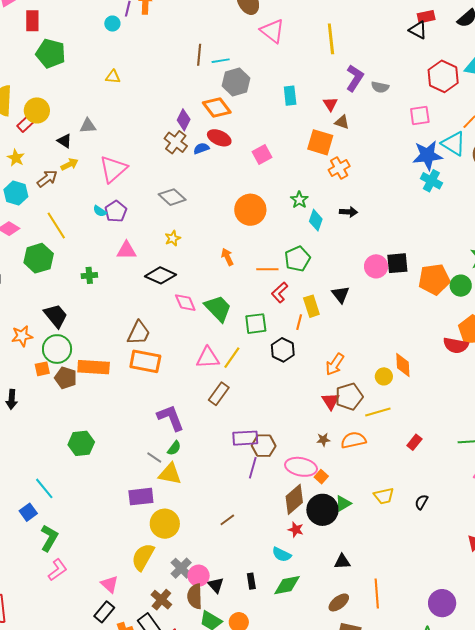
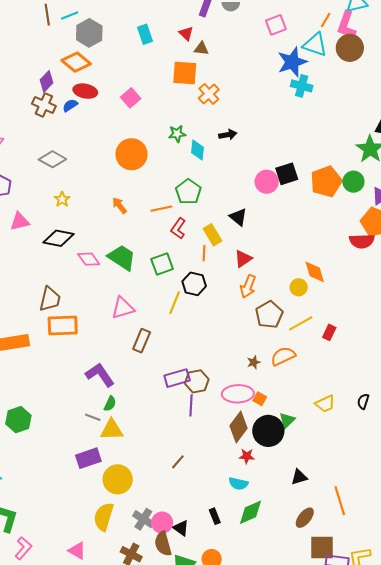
purple diamond: (184, 120) -> (47, 81), turned 30
green star: (299, 200) -> (177, 134), turned -30
yellow line: (232, 358) -> (175, 303), moved
red triangle: (331, 401) -> (243, 259), moved, turned 42
red rectangle: (414, 442) -> (329, 332), moved

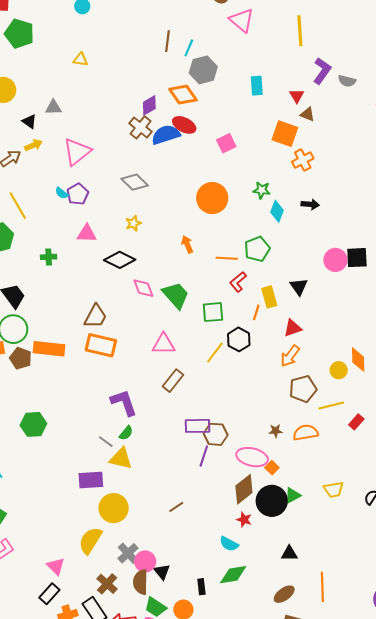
cyan line: (70, 16) -> (189, 48), turned -60
blue semicircle: (70, 105) -> (166, 135), size x1.8
black rectangle: (215, 516) -> (201, 587), moved

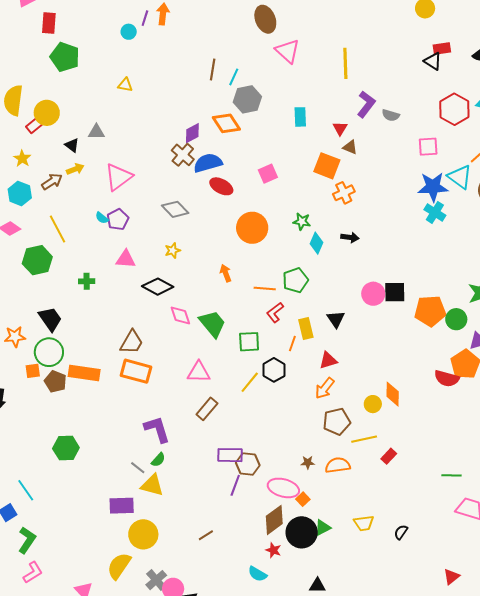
red ellipse: (184, 125) -> (221, 186), moved

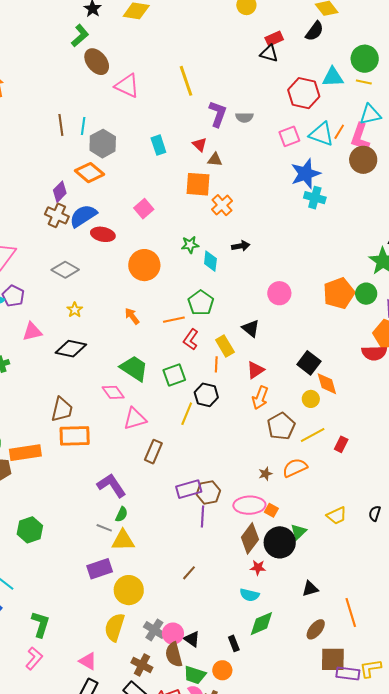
cyan triangle: (460, 177) -> (321, 134), moved
black square: (395, 292) -> (309, 363), moved, turned -35
pink diamond: (180, 315) -> (113, 392), moved
green L-shape: (27, 540) -> (41, 624), moved

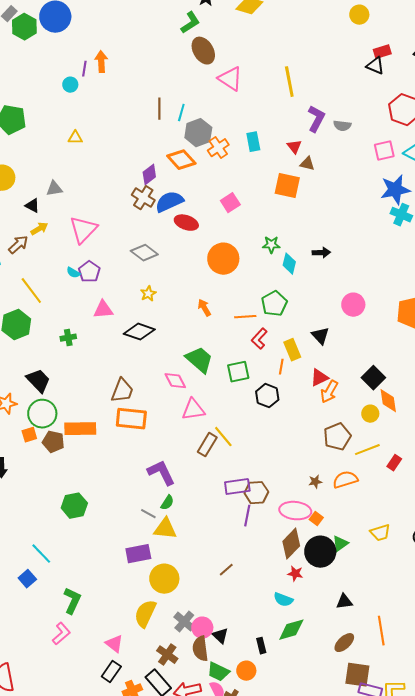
orange cross: (222, 205) -> (218, 148), moved
orange arrow: (260, 398) -> (329, 392), moved
yellow line: (187, 414) -> (223, 437), moved, turned -70

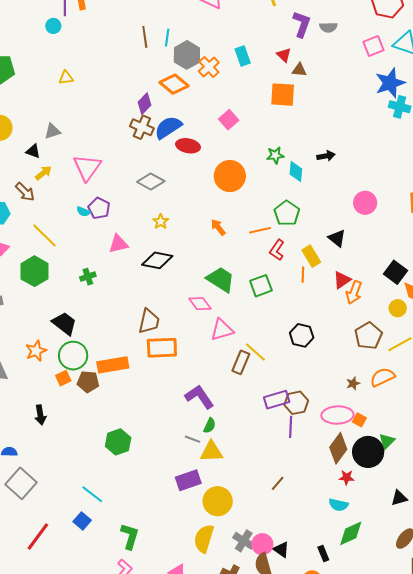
brown arrow: (18, 245) -> (25, 192), turned 95
black hexagon: (267, 396) -> (302, 335), moved

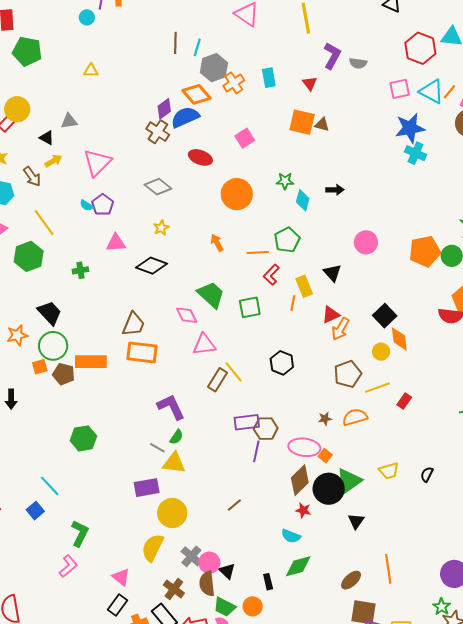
brown triangle: (299, 70) -> (322, 125), moved
blue semicircle: (168, 127) -> (185, 117), moved
green triangle: (387, 441) -> (349, 481), size x1.6
black triangle: (399, 498) -> (356, 521), moved, turned -48

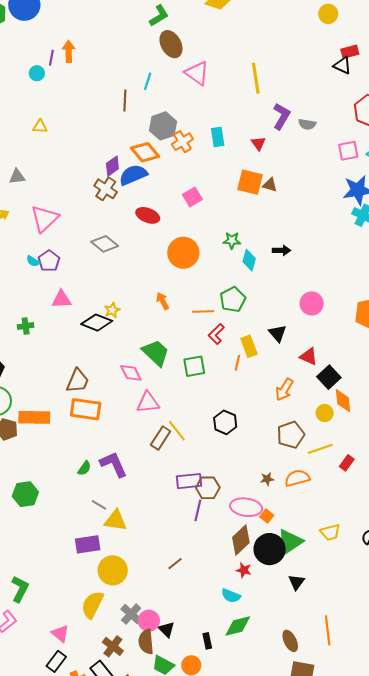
cyan line: (197, 47) -> (148, 81), moved
yellow star: (161, 228) -> (112, 310), moved
red triangle: (331, 315) -> (309, 356), moved, turned 48
green semicircle: (177, 437) -> (84, 468), moved
brown ellipse: (351, 580) -> (290, 641), turned -75

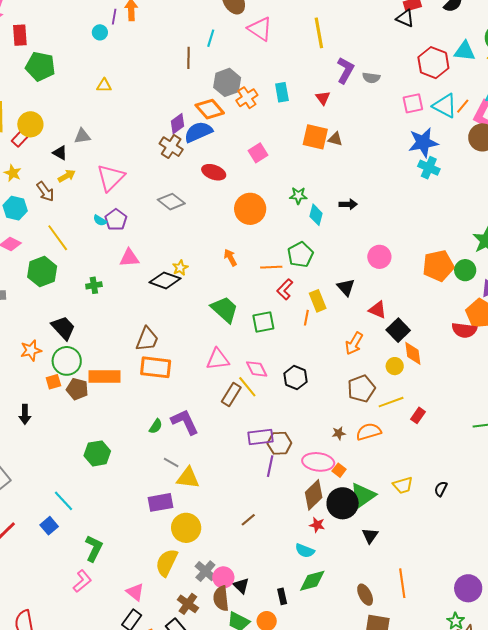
pink diamond: (131, 373) -> (257, 369), moved

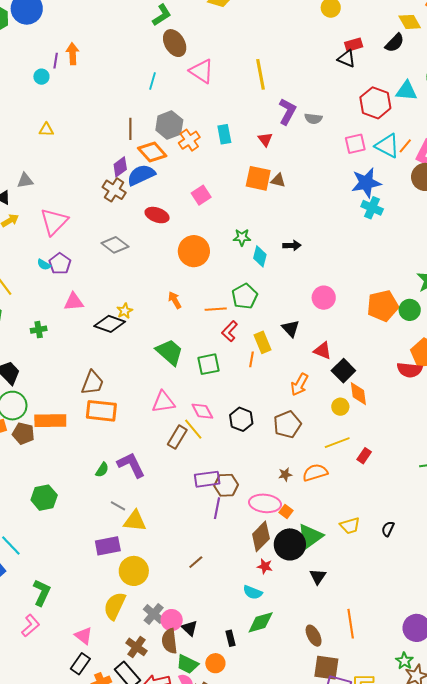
brown line: (188, 58) -> (130, 129), moved
brown pentagon: (361, 389) -> (287, 424), moved

